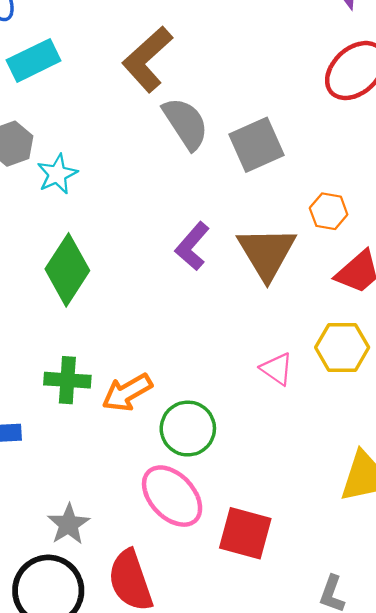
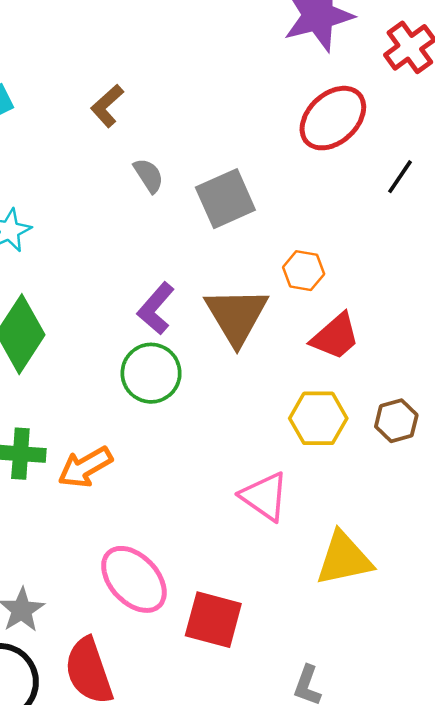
brown L-shape: (147, 59) -> (107, 106), size x0.6
gray semicircle: (186, 123) -> (149, 175), size x0.6
pink triangle: (277, 369) -> (265, 496), moved, size x1.4
green circle: (188, 429) -> (151, 373), moved

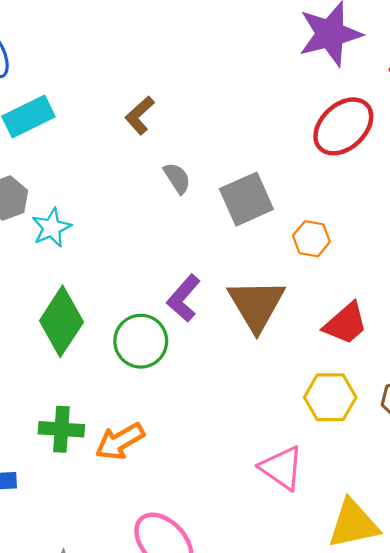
orange hexagon: (304, 271) -> (311, 239), moved
green circle: (151, 373) -> (141, 341), moved

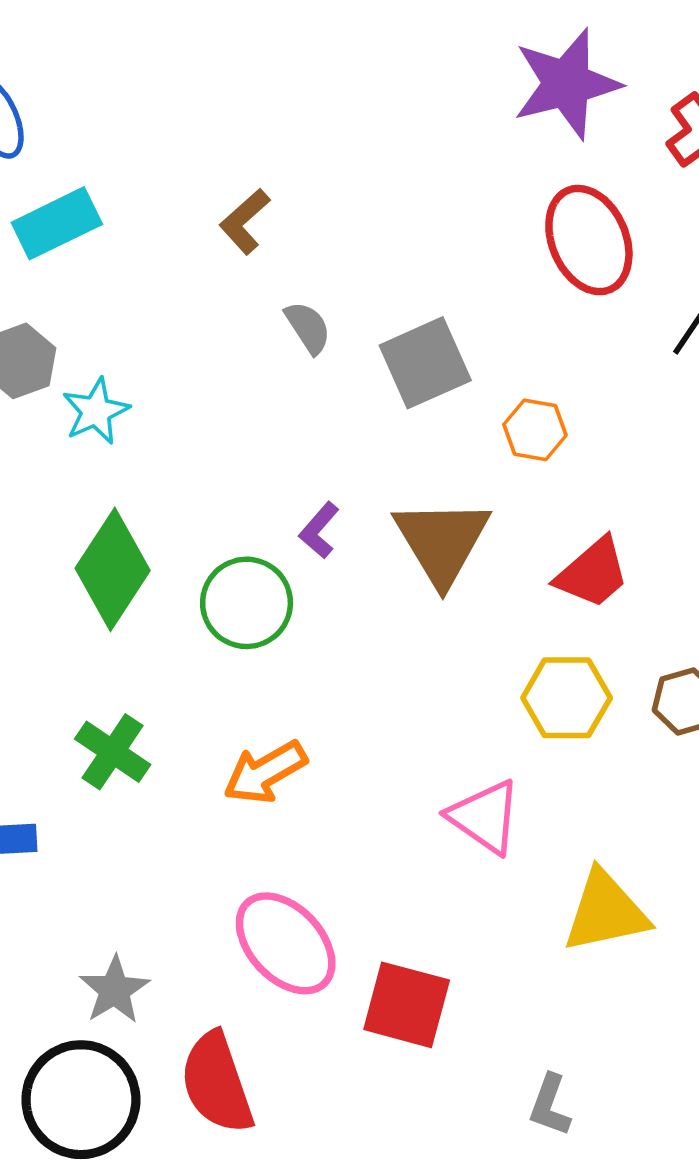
red ellipse: (343, 126) -> (589, 240), turned -70
purple L-shape: (184, 298) -> (319, 530), size x0.7
green cross: (61, 429) -> (113, 752), turned 30
orange arrow: (120, 441) -> (265, 772), moved

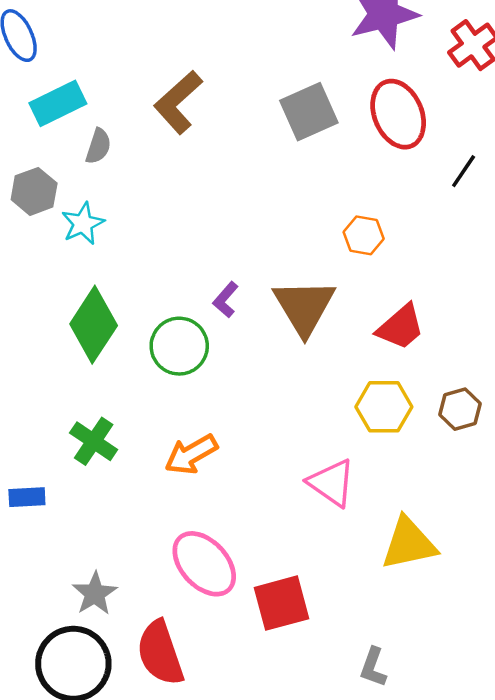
brown L-shape: (245, 221) -> (178, 102), size x1.5
gray semicircle: (308, 327) -> (98, 146), moved, turned 51
gray square: (425, 363) -> (309, 112), moved
red square: (407, 1005) -> (282, 603), turned -30

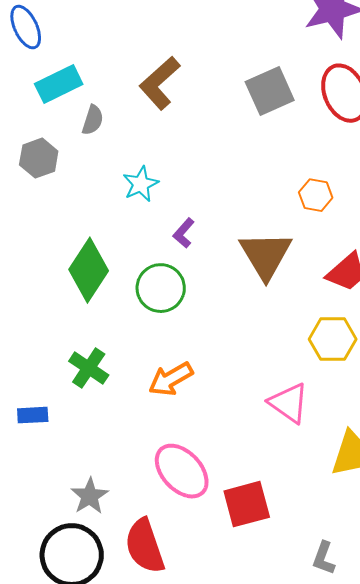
cyan star: (83, 224) -> (141, 184), moved
purple L-shape: (226, 300) -> (184, 233), moved

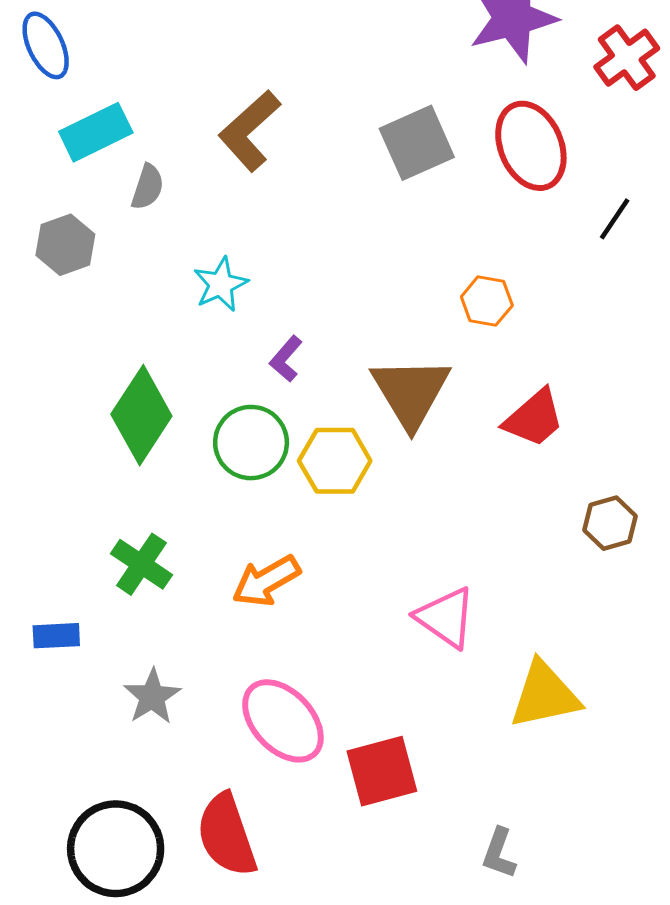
yellow hexagon: (333, 339) -> (335, 461), moved
gray star: (90, 496) -> (152, 697), moved

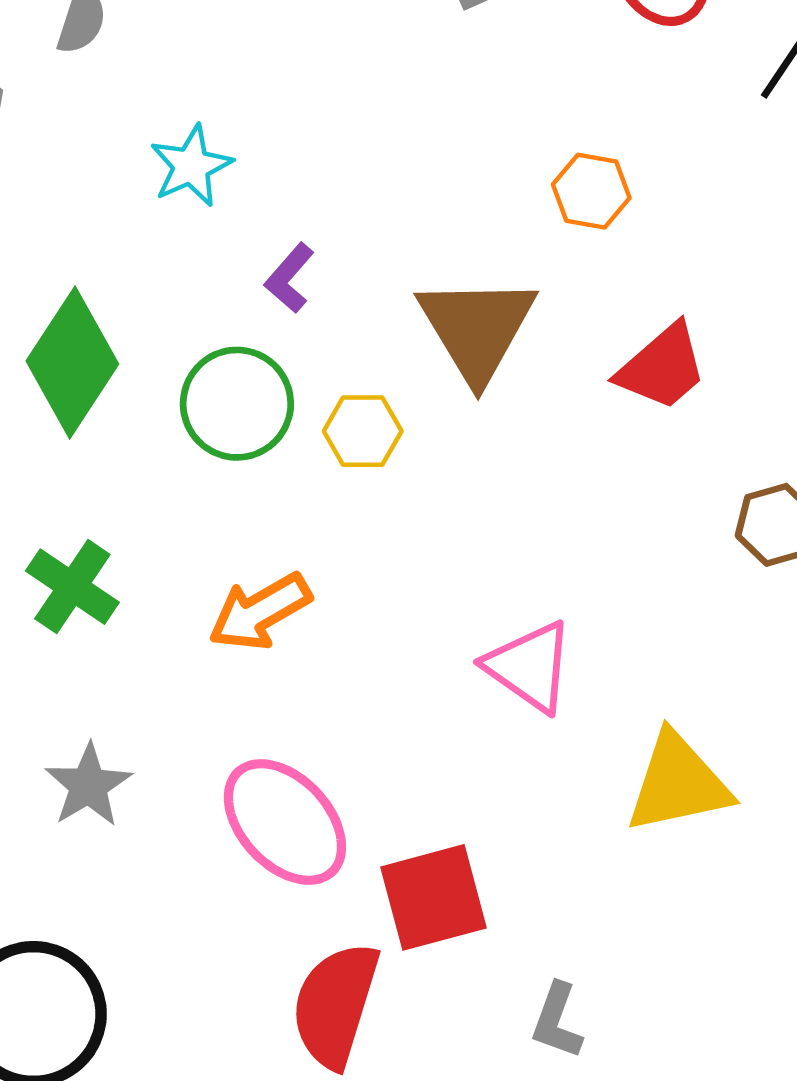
yellow hexagon: (335, 461) -> (363, 431), size x0.7
red semicircle: (227, 835) -> (335, 1005), moved, turned 36
gray L-shape: (499, 853) -> (557, 1021), moved

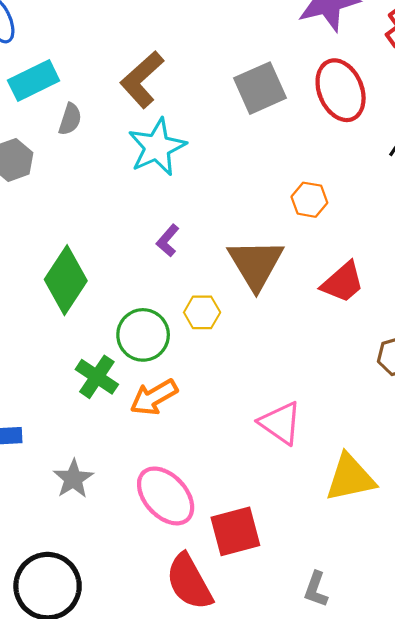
cyan star: (191, 166) -> (157, 147), moved, size x1.5
green circle: (237, 404) -> (143, 335), moved
green cross: (72, 587) -> (97, 377), moved
red semicircle: (335, 1005) -> (189, 582), turned -46
gray L-shape: (557, 1021) -> (316, 589), moved

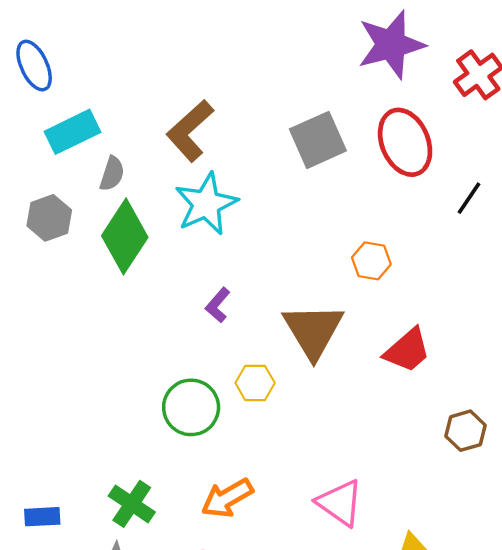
green diamond: (66, 280) -> (125, 236), moved
green cross: (97, 377) -> (132, 504), moved
orange arrow: (154, 397) -> (227, 498), moved

